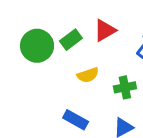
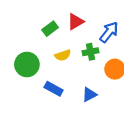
green circle: (37, 46) -> (27, 64), moved
green cross: (125, 87) -> (91, 52), moved

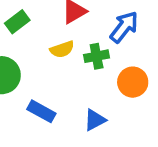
green rectangle: (50, 29) -> (17, 22), moved
yellow semicircle: (63, 55) -> (62, 49), moved

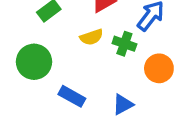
green cross: (97, 56) -> (124, 44), turned 30

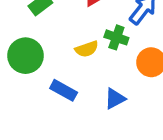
yellow semicircle: (92, 37) -> (87, 49), moved

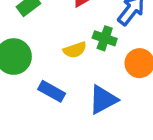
blue triangle: (115, 99) -> (103, 100), size x1.4

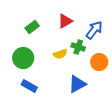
blue rectangle: (52, 91) -> (29, 86), moved

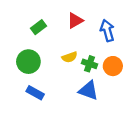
blue arrow: (94, 30) -> (107, 31), turned -54
green cross: (78, 47) -> (90, 64), moved
blue triangle: (77, 84) -> (88, 90), turned 48

